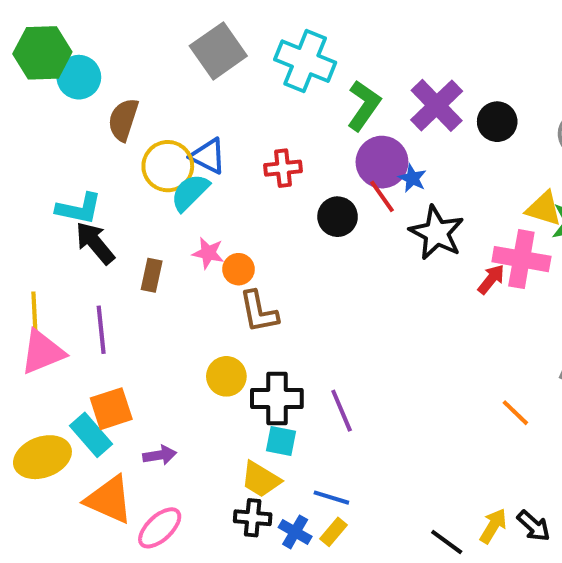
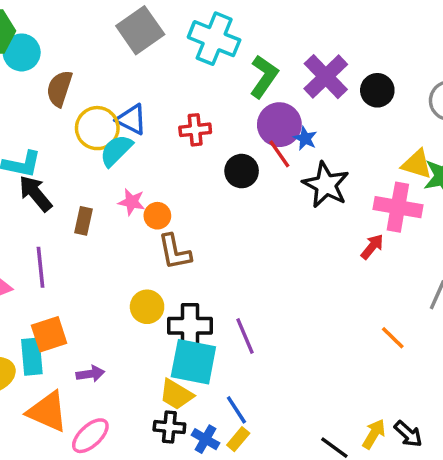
red arrow: (491, 279) -> (372, 247), moved
cyan rectangle: (91, 435) -> (32, 357), turned 36
cyan square: (281, 441) -> (193, 362), size x1.8
blue line: (331, 498) -> (236, 410), turned 40

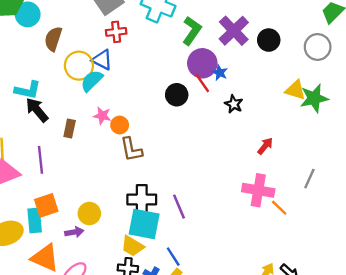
red cross: (195, 130) -> (116, 32), moved
black star: (326, 185) -> (234, 104), size x0.6
pink cross: (398, 207) -> (258, 190), moved
yellow circle: (147, 307) -> (89, 214), moved

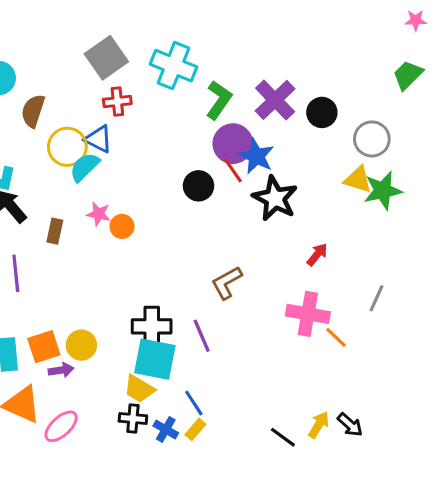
gray circle: (318, 47) -> (372, 139), moved
blue star: (220, 73) -> (256, 156), size x1.6
black star: (234, 104) -> (275, 198), size x1.8
brown L-shape: (131, 149) -> (227, 283), moved, turned 72
orange square: (46, 205) -> (44, 347), moved

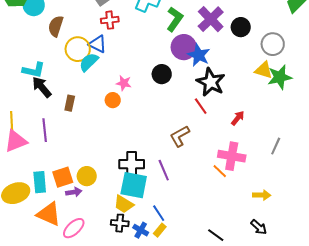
red line: (233, 170) -> (201, 106), moved
pink star: (99, 214) -> (124, 83), moved
orange line: (336, 337) -> (220, 171), moved
yellow arrow: (319, 425) -> (262, 195), moved, turned 60

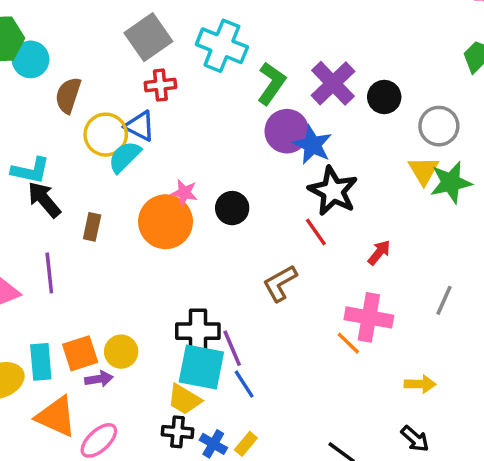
yellow triangle: (264, 70) -> (424, 170), turned 42
black circle: (162, 74) -> (232, 208), moved
orange circle: (113, 100) -> (166, 222), size x2.0
purple line: (164, 170) -> (232, 348), moved
blue line: (159, 213) -> (244, 384), moved

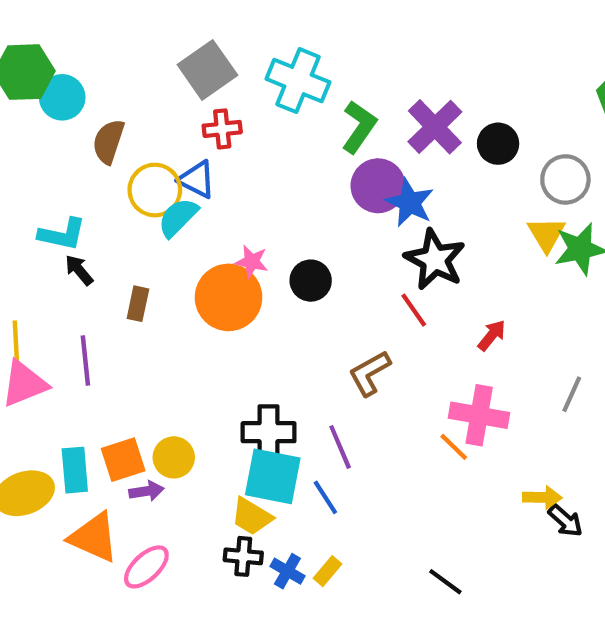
black arrow: (44, 200) -> (79, 270), size x0.7
purple line: (232, 348) -> (340, 447), moved
black arrow: (415, 439) -> (565, 521), moved

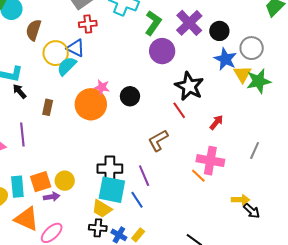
blue star: (410, 203) -> (225, 59), moved

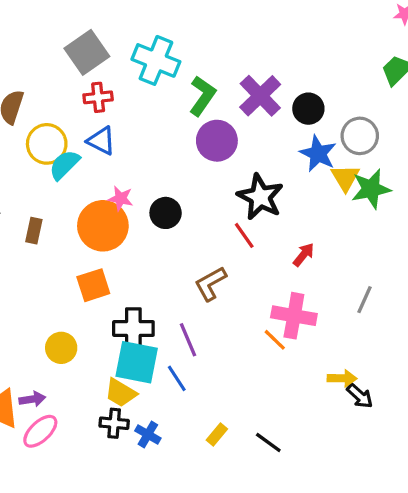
blue triangle: (76, 48) -> (101, 141), moved
orange square: (41, 182) -> (93, 285), moved
purple arrow: (52, 197) -> (32, 399), moved
yellow rectangle: (138, 235) -> (217, 434), moved

